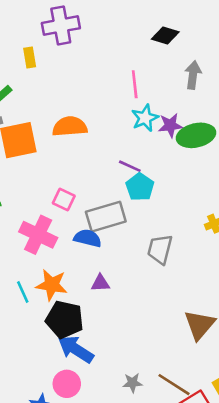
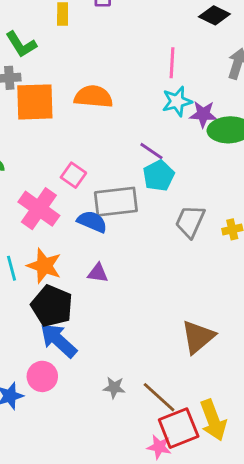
gray trapezoid: (160, 249) -> (190, 221), moved

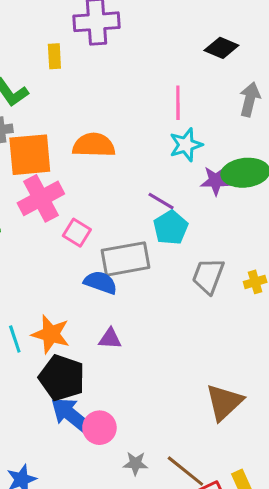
purple star: (203, 114) -> (216, 181), moved
pink cross: (39, 209) -> (41, 198), moved, turned 30
pink circle: (42, 376) -> (99, 428), moved

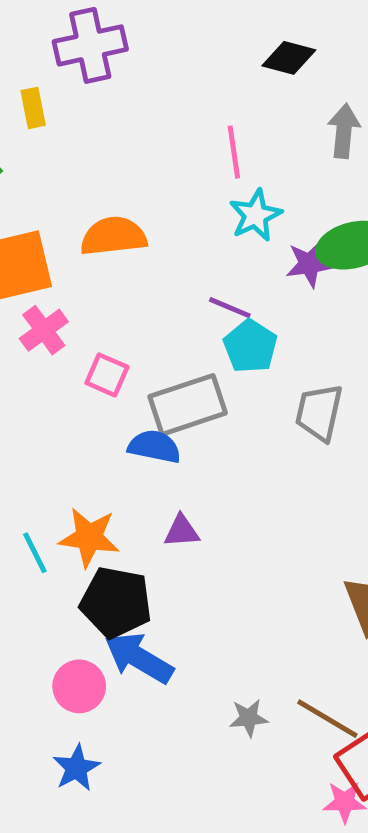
pink cross: (41, 198) -> (44, 330), size x0.7
pink circle: (99, 428) -> (79, 686), moved

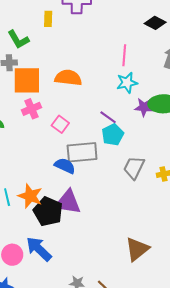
pink square: (107, 375) -> (60, 124), moved
purple triangle: (182, 531) -> (68, 202), size x1.8
black pentagon: (116, 602) -> (48, 212), moved

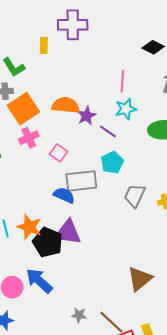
orange square: (27, 80) -> (23, 109), turned -32
purple star: (144, 107) -> (86, 116), moved, turned -30
purple line: (108, 117) -> (108, 131), moved

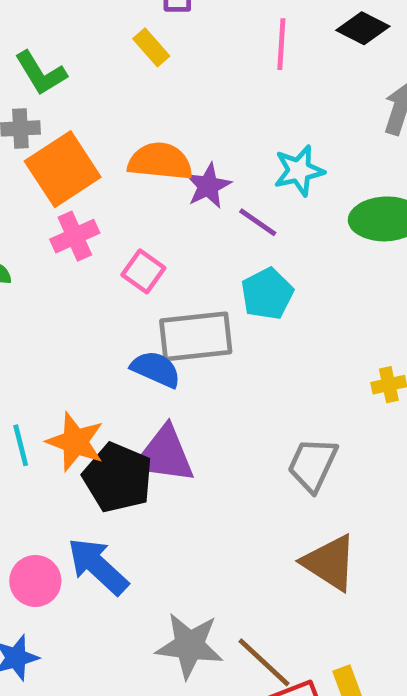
yellow rectangle: (44, 45) -> (151, 47), moved, turned -42
pink line: (122, 81) -> (281, 44), moved
gray trapezoid: (135, 196) -> (313, 465), moved
brown triangle: (140, 279) -> (330, 563), turned -48
gray star: (79, 315) -> (189, 646), size x1.8

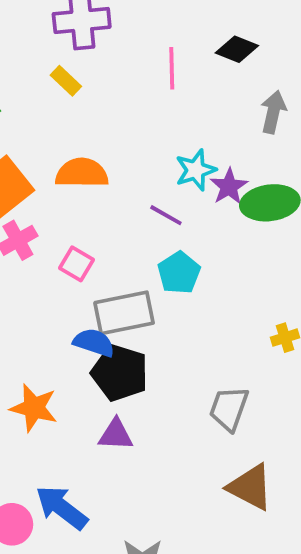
purple star: (208, 186) -> (229, 187), moved
purple triangle: (164, 455) -> (116, 435), moved, size x0.7
black pentagon: (118, 478) -> (120, 373), moved

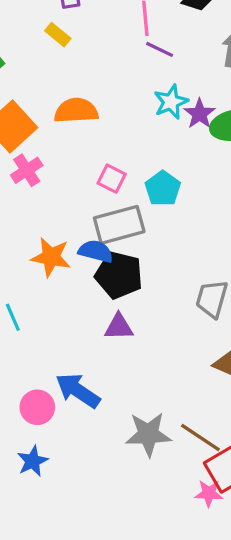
purple line: (166, 215) -> (160, 49), moved
pink square: (76, 264) -> (112, 179), moved
orange star: (34, 408) -> (51, 257), moved

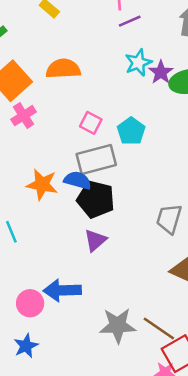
purple line: (160, 49) -> (130, 21), turned -50
purple triangle: (119, 327) -> (95, 240), turned -40
blue arrow: (78, 391) -> (62, 290), turned -36

